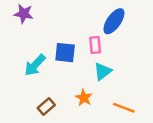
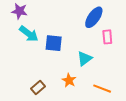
pink rectangle: (95, 45) -> (107, 37), moved
cyan arrow: (35, 65) -> (29, 34), moved, turned -96

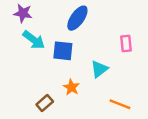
blue ellipse: (94, 17) -> (77, 18), moved
orange star: (69, 80) -> (71, 87), moved

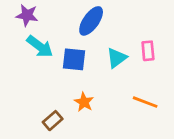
cyan triangle: (99, 69) -> (117, 58), moved
orange line: (120, 104) -> (145, 102), moved

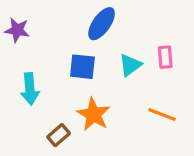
purple star: (27, 15) -> (17, 30), moved
cyan arrow: (40, 47) -> (30, 89), moved, turned 48
orange star: (84, 102) -> (94, 114), size x1.5

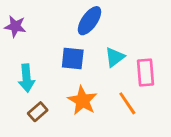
pink rectangle: (165, 57) -> (145, 73), moved, size x1.4
orange line: (162, 114) -> (127, 103), moved, turned 35
brown rectangle: (59, 135) -> (38, 112), moved

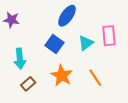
blue square: (73, 59) -> (54, 44), turned 30
pink rectangle: (145, 73) -> (109, 36), moved

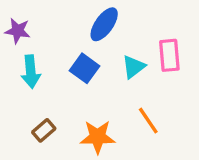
cyan arrow: (20, 59) -> (31, 72), moved
orange star: (62, 75) -> (98, 137), moved, turned -30

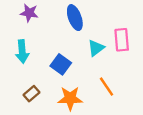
blue ellipse: (104, 24) -> (75, 18), turned -55
purple star: (18, 31) -> (29, 13), moved
blue square: (85, 68) -> (61, 64), moved

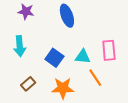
pink rectangle: (122, 40) -> (109, 50), moved
cyan triangle: (96, 48) -> (83, 57), moved, turned 42

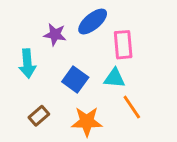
purple star: (26, 11) -> (55, 35), moved
blue ellipse: (67, 16) -> (93, 22), turned 70
pink rectangle: (109, 50) -> (123, 45), moved

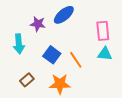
pink rectangle: (123, 45) -> (103, 31), moved
cyan triangle: (114, 78) -> (105, 54), moved
orange line: (132, 107) -> (76, 60), moved

